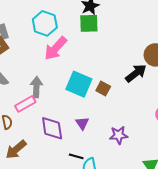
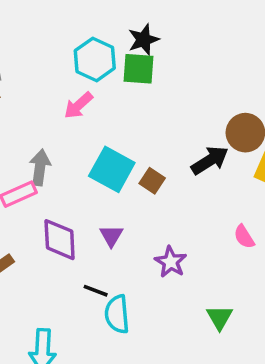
cyan hexagon: (45, 23) -> (95, 59), moved
pink arrow: (56, 48) -> (78, 105), size x0.7
purple star: (119, 135) -> (171, 262), turned 30

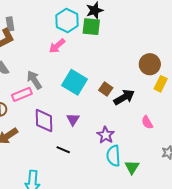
black arrow: (210, 160) -> (124, 97), moved
gray arrow: (40, 167) -> (34, 80), turned -42
brown square: (152, 181) -> (106, 89), moved
cyan semicircle: (117, 314) -> (113, 156), moved

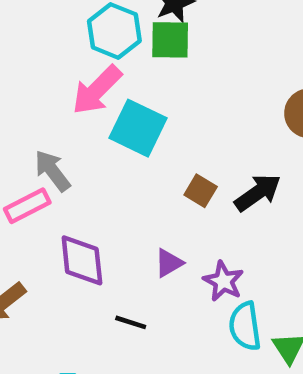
pink arrow: (57, 46) -> (97, 90), size x1.4
cyan square: (74, 82) -> (138, 128), moved
brown square: (106, 89) -> (201, 191), moved
purple triangle: (73, 119) -> (169, 263), moved, turned 32

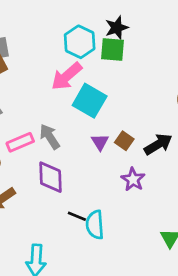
gray arrow: (52, 171) -> (50, 137), moved
purple triangle: (169, 263) -> (100, 142), moved, turned -36
purple star: (223, 281) -> (133, 179), moved
cyan semicircle: (245, 326) -> (95, 225), moved

